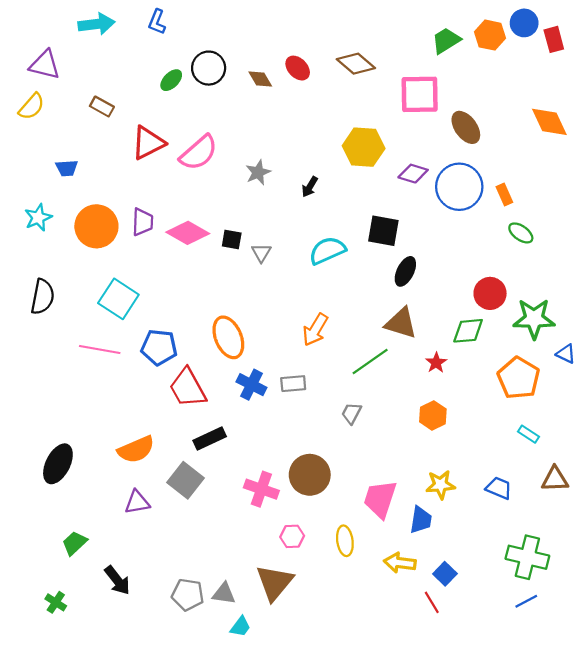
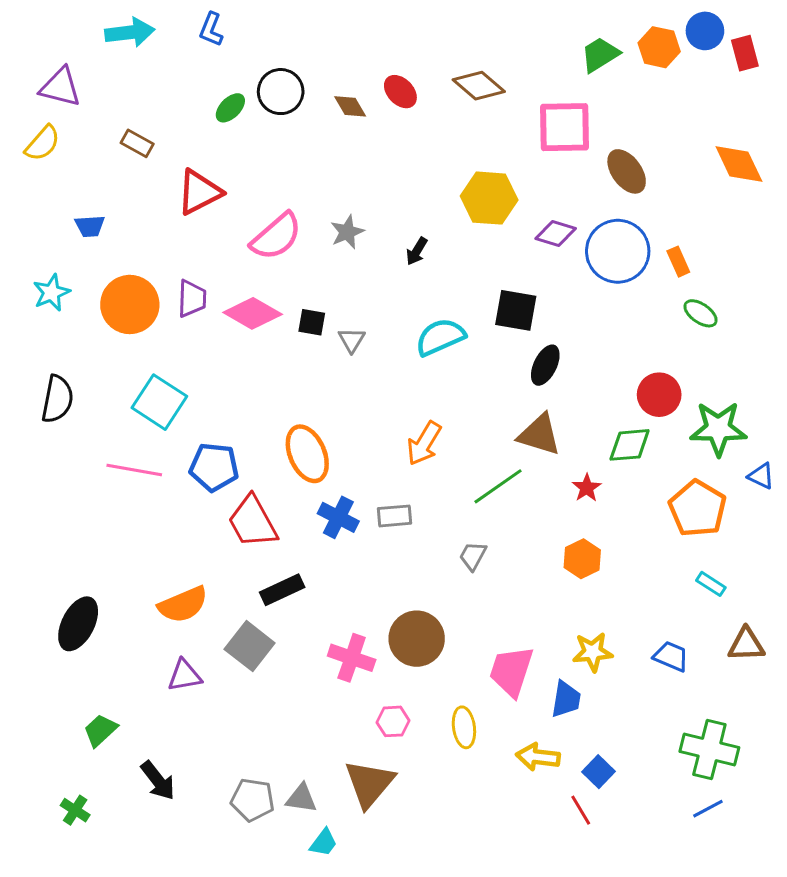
pink semicircle: (199, 153) -> (276, 236), moved

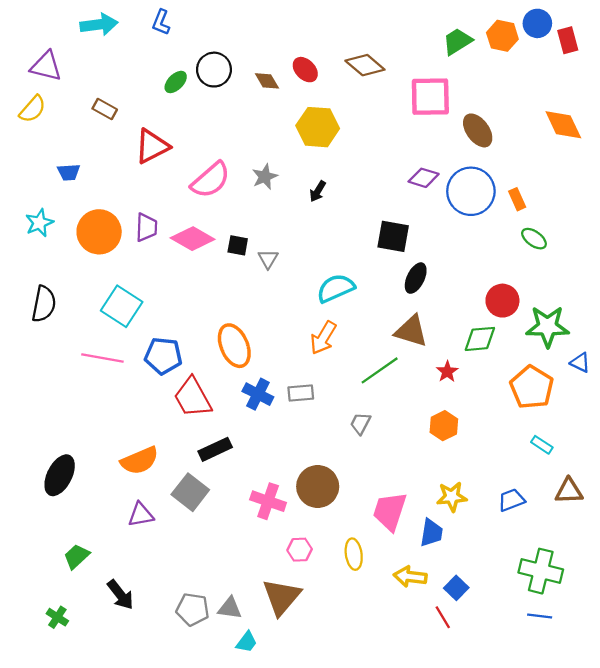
yellow hexagon: (489, 198) -> (318, 127), moved
cyan semicircle: (440, 337) -> (336, 288), moved
blue trapezoid: (671, 656) -> (511, 500), turned -44
blue line: (708, 809) -> (540, 616), turned 35

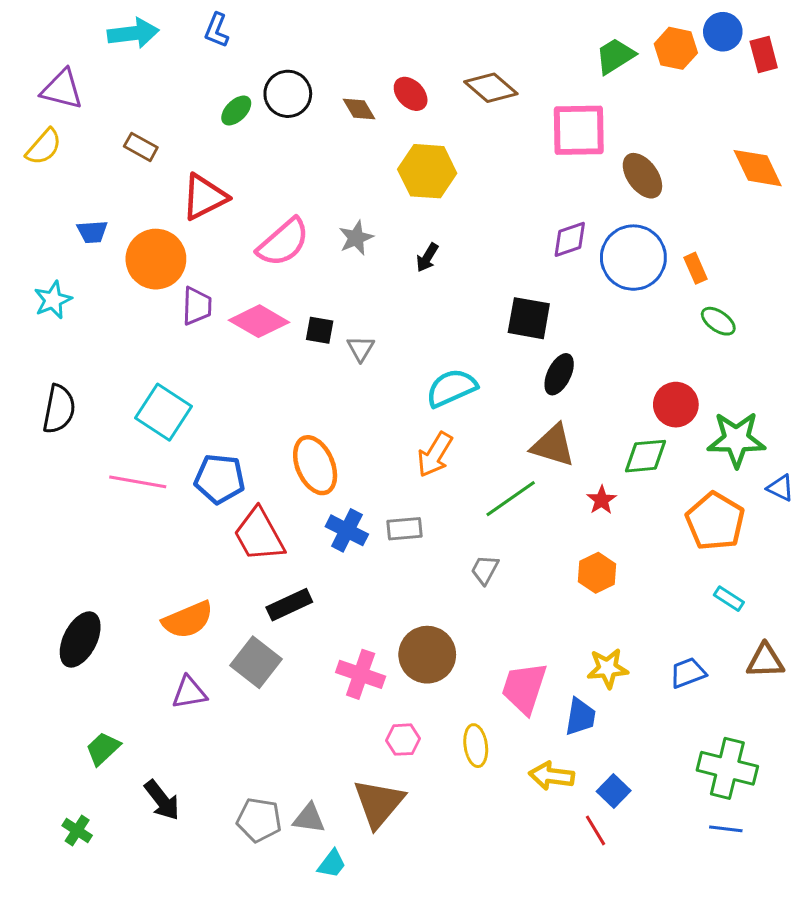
purple diamond: (424, 178) -> (570, 239), turned -36
orange circle: (99, 232) -> (156, 259), moved

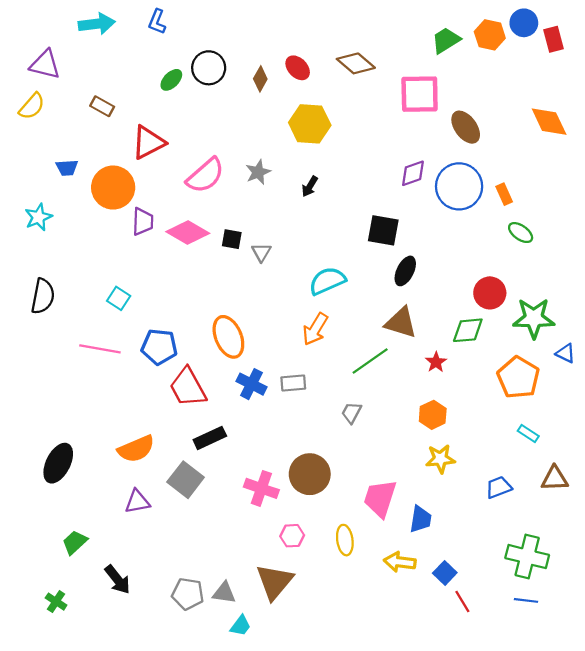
brown diamond: (359, 109) -> (260, 79), turned 60
cyan square: (164, 412) -> (119, 298), size x0.6
yellow star: (608, 668) -> (440, 459), moved
red line: (595, 830) -> (462, 602), moved

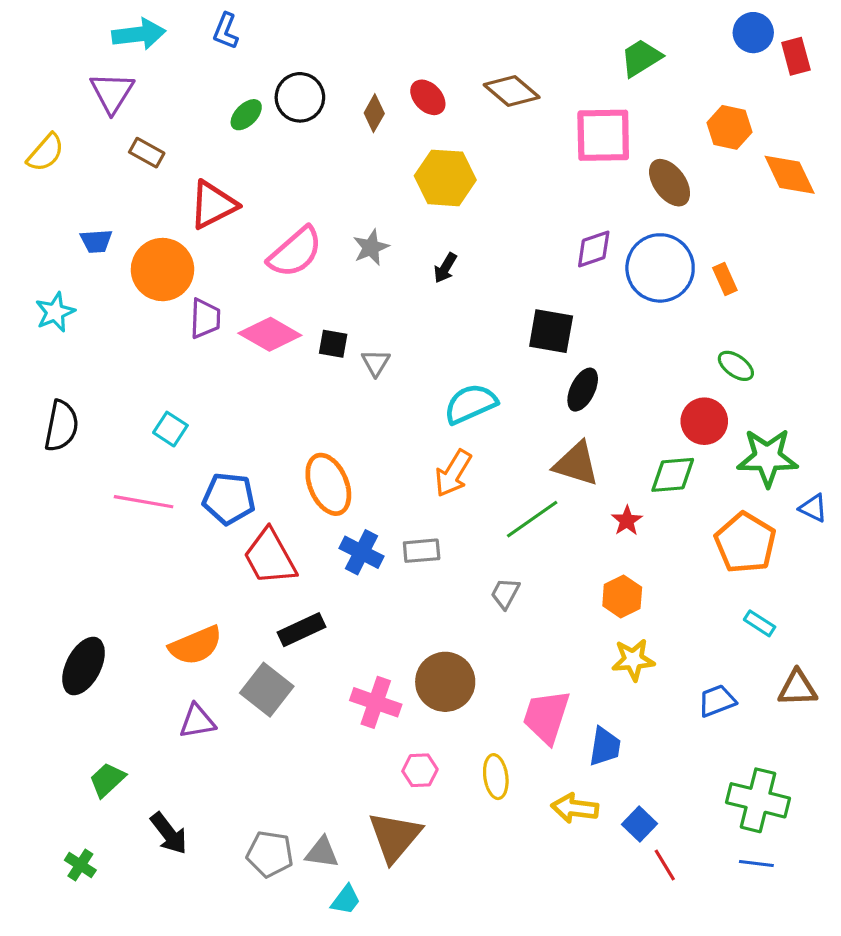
orange hexagon: (490, 35) -> (730, 127), moved
purple triangle: (45, 65) -> (112, 93), moved, turned 48
green ellipse: (521, 233) -> (736, 366), moved

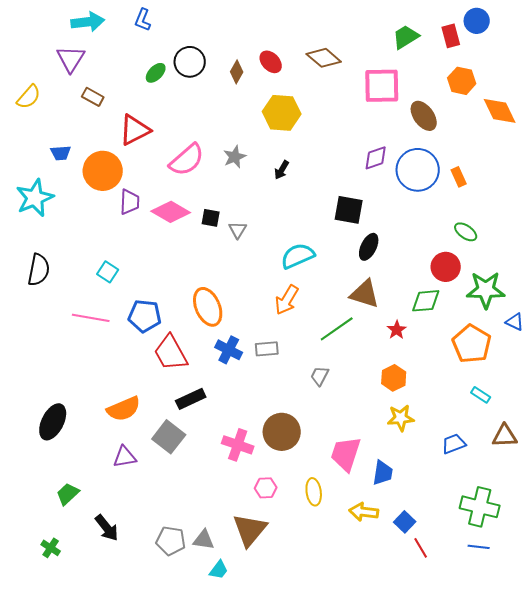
red rectangle: (796, 56) -> (451, 36), moved
cyan star: (55, 312) -> (35, 198), size x1.5

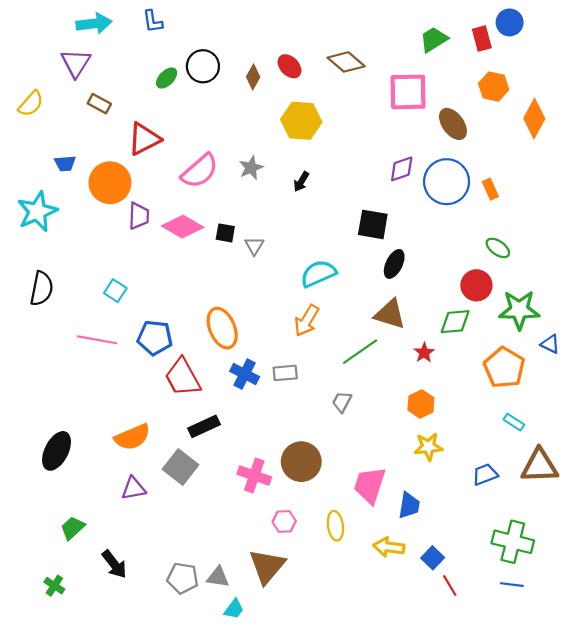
blue L-shape: (143, 20) -> (153, 21), turned -30
orange diamond: (500, 111) -> (534, 119), turned 54
brown triangle: (505, 436) -> (540, 466), size x1.4

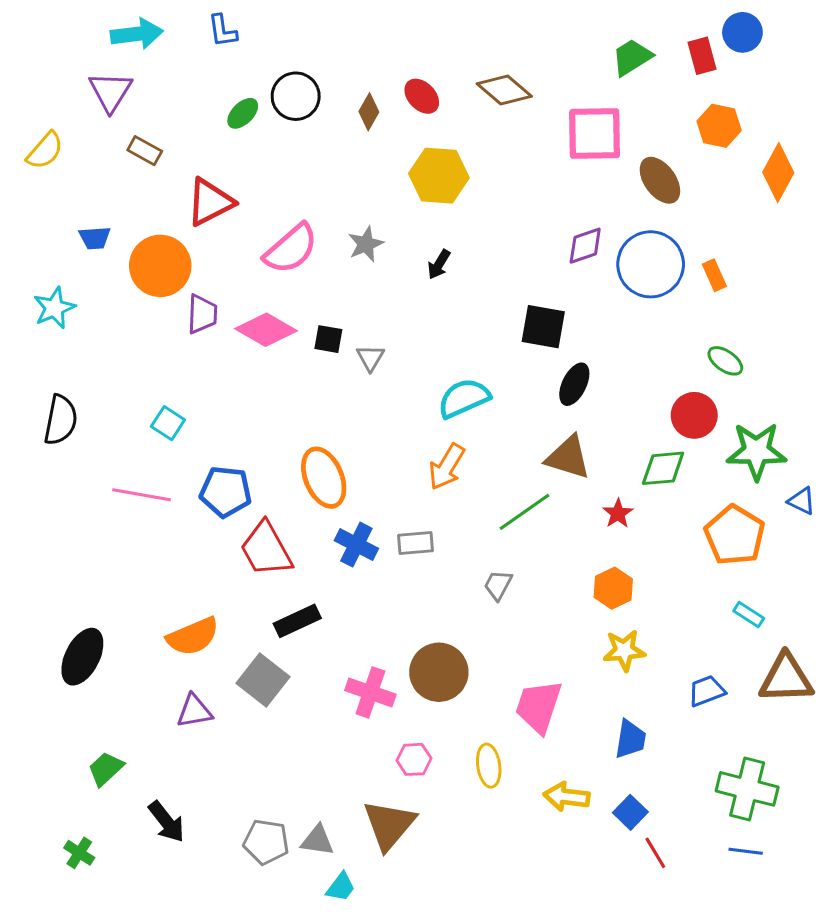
cyan star: (37, 212) -> (54, 308), size x0.7
blue trapezoid: (409, 505) -> (630, 739), moved

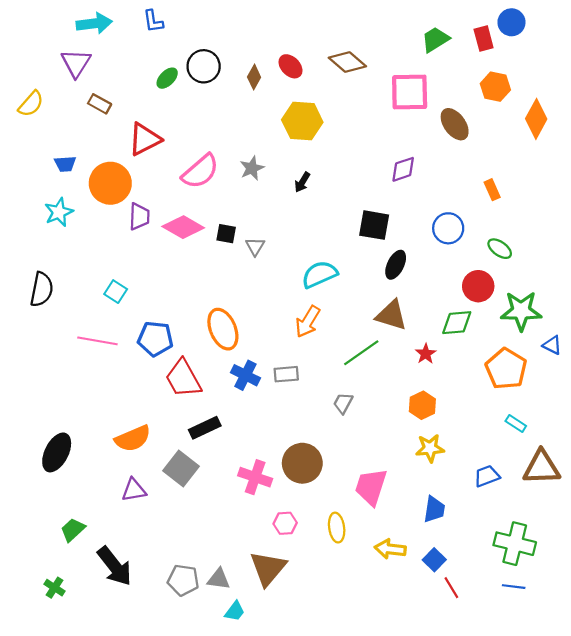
blue circle: (651, 264) -> (448, 228), moved, size x0.7
cyan star: (54, 308) -> (59, 212), moved
black arrow: (166, 822) -> (115, 566), size x1.4

